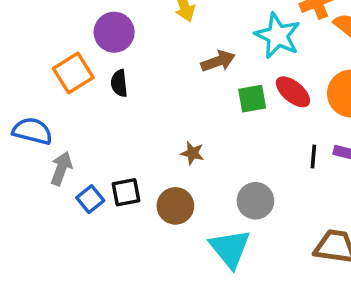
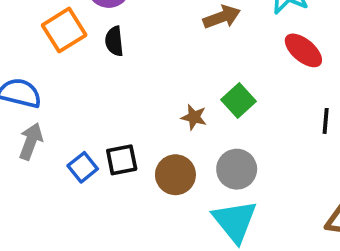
green square: (252, 99) -> (239, 101), moved, turned -32
gray arrow: (61, 168) -> (31, 141), moved
gray circle: (255, 201) -> (237, 169), moved

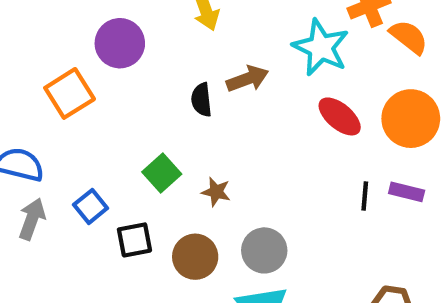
black semicircle: (114, 41) -> (201, 100), moved
green square: (239, 101) -> (162, 173), moved
blue square: (83, 167) -> (91, 206), moved

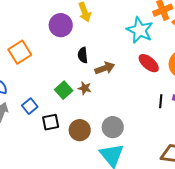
purple circle: (120, 43) -> (61, 25), moved
brown arrow: (248, 79) -> (105, 68), moved
brown star: (216, 192) -> (85, 88), moved

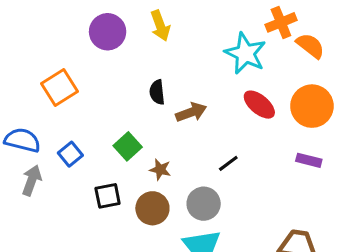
purple circle: (61, 25) -> (108, 32), moved
brown star: (85, 88) -> (160, 170), moved
black line: (161, 101) -> (228, 163), moved, turned 48
blue square: (30, 106) -> (70, 154), moved

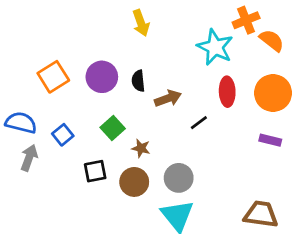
purple circle: (108, 32) -> (102, 77), moved
red ellipse: (259, 105) -> (227, 92), turned 48
black line: (228, 163) -> (199, 123), moved

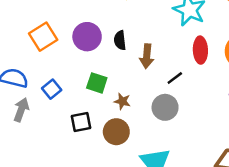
brown arrow: (168, 98) -> (147, 56), turned 115
green square: (113, 128) -> (97, 83), turned -30
gray circle: (179, 178) -> (165, 107), moved

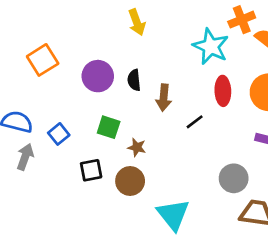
orange square: (43, 37) -> (43, 60), moved
gray circle: (165, 107) -> (234, 178), moved

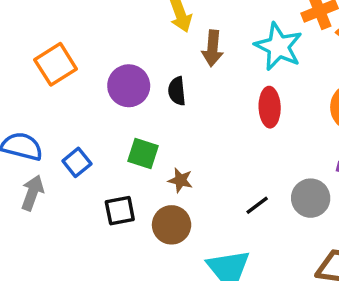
red ellipse: (223, 91) -> (270, 107), moved
brown arrow: (164, 98) -> (213, 48), moved
black line: (195, 122) -> (257, 205), moved
gray circle: (234, 178) -> (311, 198), moved

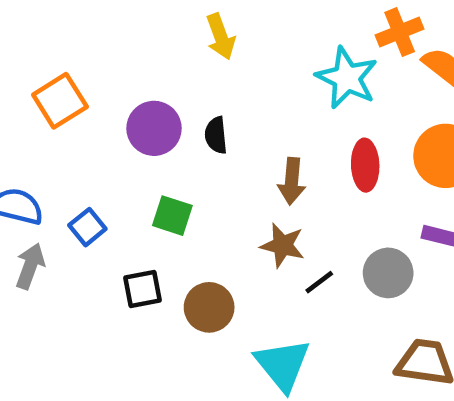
brown arrow: (213, 48) -> (292, 181), moved
red ellipse: (270, 107) -> (365, 165), moved
brown star: (180, 180) -> (283, 245), moved, size x1.4

